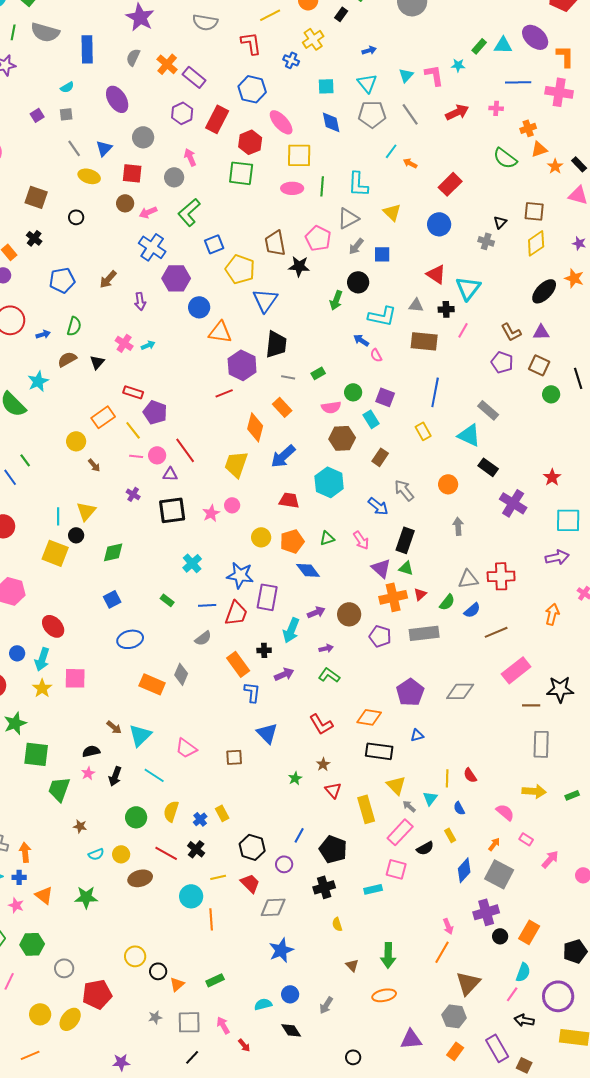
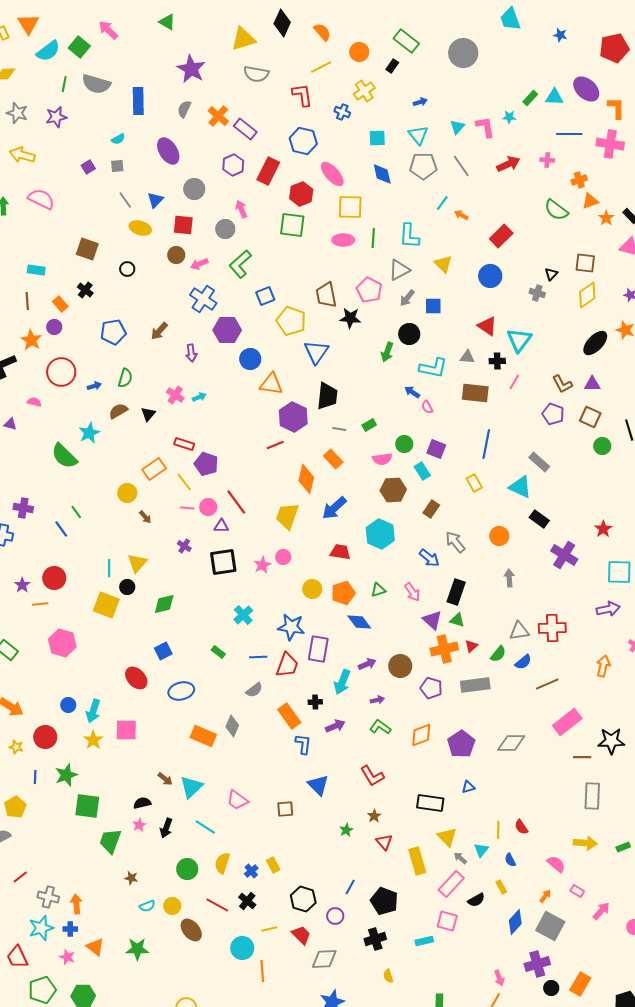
red ellipse: (53, 626) -> (136, 678), moved
orange diamond: (369, 717) -> (421, 735), moved, turned -30
brown ellipse: (140, 878) -> (191, 930), turned 65

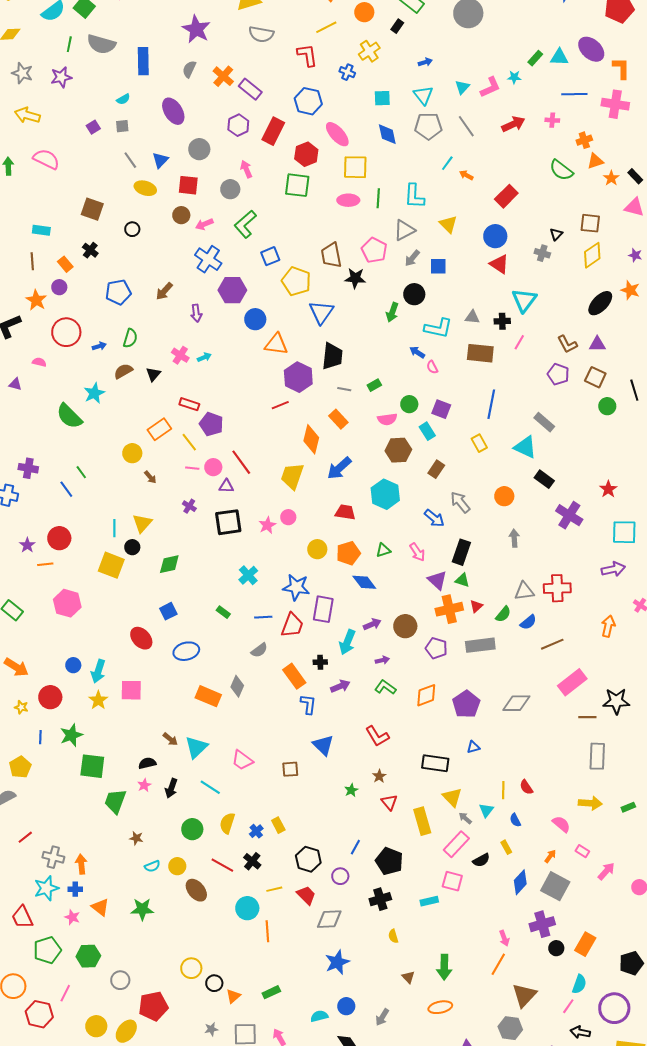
pink L-shape: (485, 127) -> (490, 87), turned 75
red triangle: (487, 326) -> (499, 264), moved

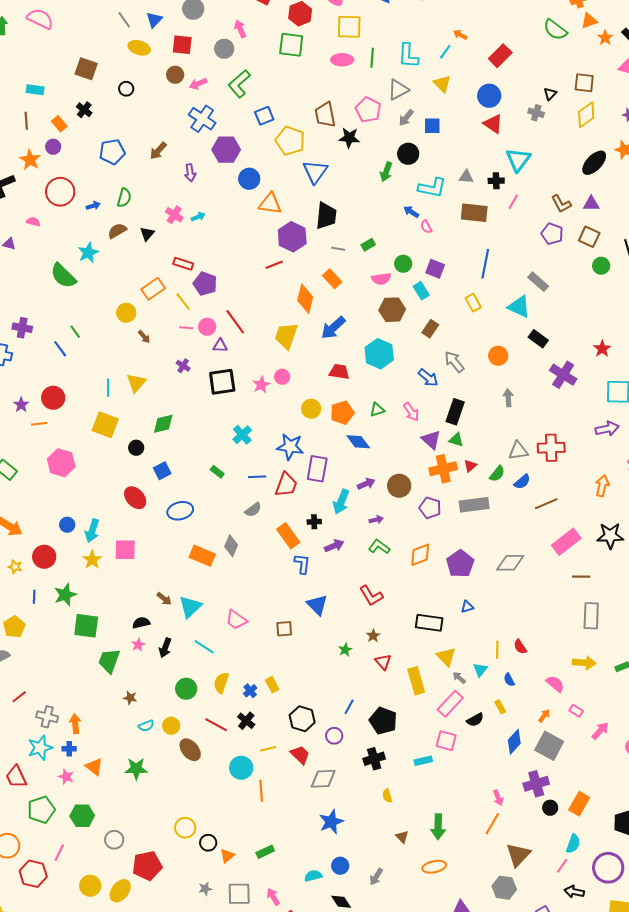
cyan line: (447, 163) -> (445, 52), moved
black circle: (132, 547) -> (136, 448), moved
black star: (616, 701) -> (610, 536), moved

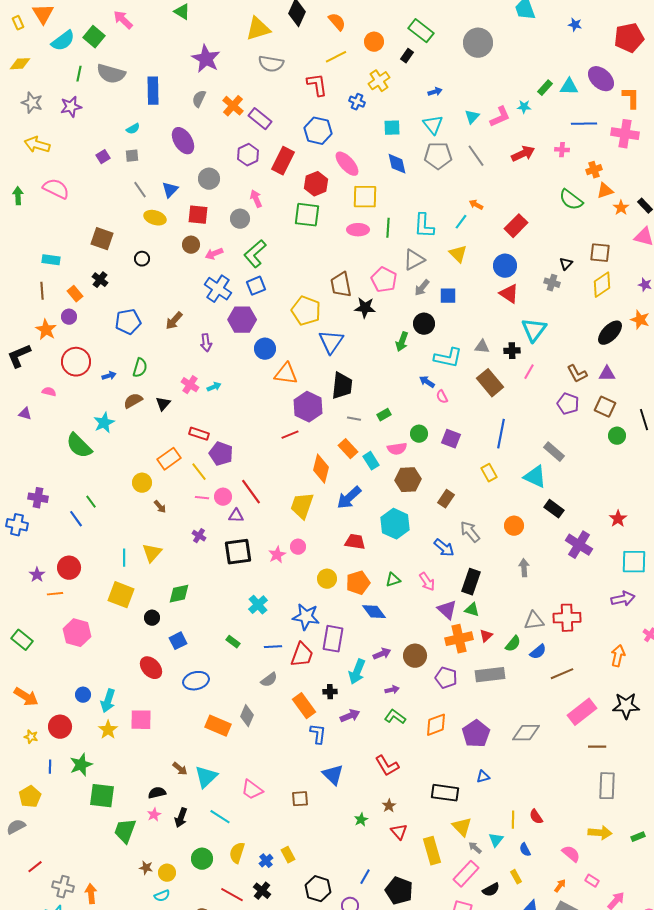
blue square: (264, 116) -> (256, 286), moved
brown rectangle: (474, 213) -> (490, 383), turned 44
cyan rectangle: (421, 291) -> (371, 461), moved
yellow circle: (171, 726) -> (167, 873), moved

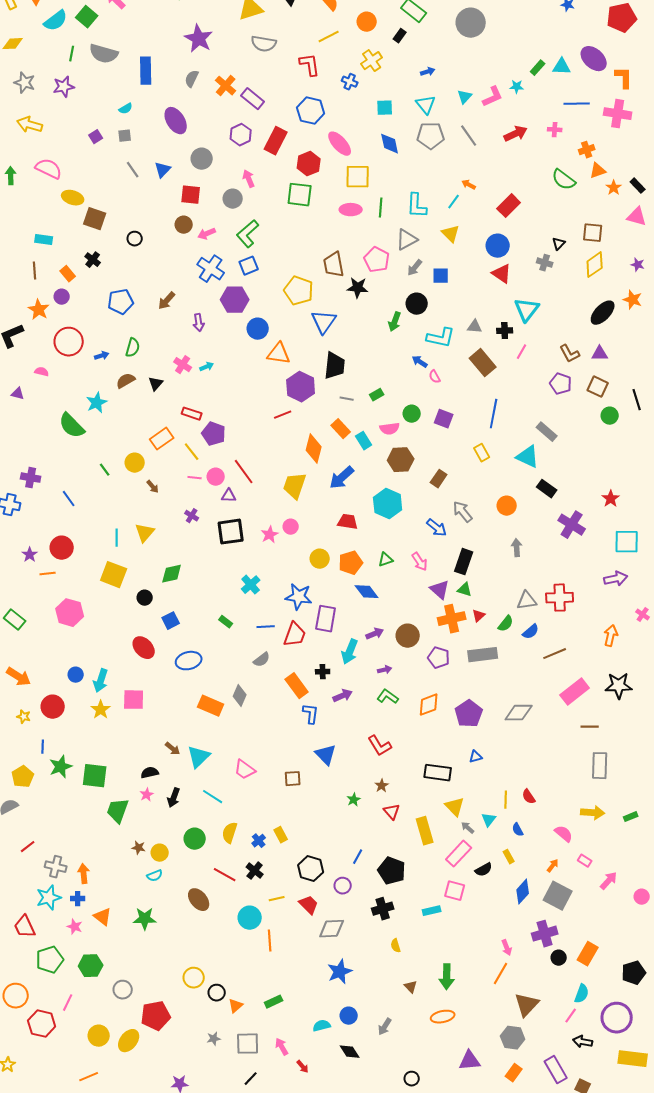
yellow ellipse: (155, 218) -> (73, 198), moved
green line: (91, 502) -> (105, 470), moved
green star: (81, 765) -> (61, 767), moved

